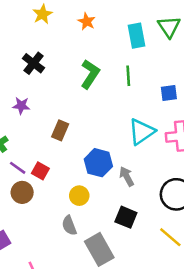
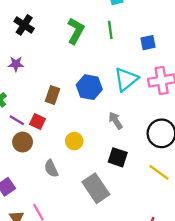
brown rectangle: (60, 130) -> (53, 95), moved
blue hexagon: (98, 163) -> (89, 87), moved
gray semicircle: (69, 225) -> (51, 169), moved

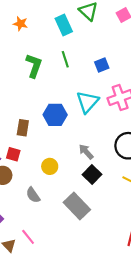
gray arrow: (116, 121) -> (86, 152), moved
black square: (118, 157) -> (92, 174), turned 36

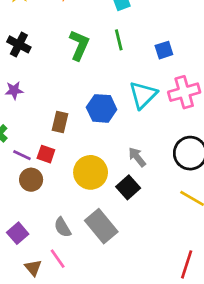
yellow circle: (50, 166) -> (91, 172), size x1.6
black square: (92, 174) -> (128, 187), moved
gray semicircle: (33, 195) -> (63, 227), moved
gray rectangle: (77, 206) -> (101, 226), moved

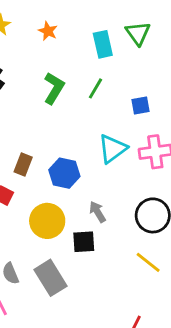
green line: (119, 40) -> (95, 88), turned 36
blue hexagon: (102, 108) -> (64, 173), moved
black square: (128, 187) -> (84, 242), turned 30

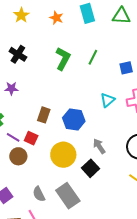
green triangle: (138, 33) -> (121, 16), turned -48
cyan rectangle: (103, 44) -> (87, 13), moved
cyan triangle: (112, 149) -> (108, 100), size x0.7
black square: (84, 242) -> (90, 168), turned -36

